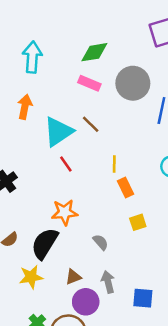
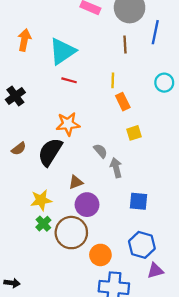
orange arrow: (25, 107) -> (24, 40), moved
brown line: (91, 124) -> (125, 45), moved, turned 42
red line: (66, 164) -> (69, 80), turned -40
yellow star: (31, 277) -> (41, 200), moved
gray arrow: (108, 282) -> (116, 168), moved

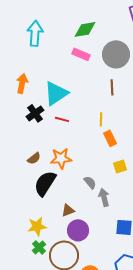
black cross: (15, 96) -> (35, 113), moved
brown semicircle: (19, 149) -> (34, 158), moved

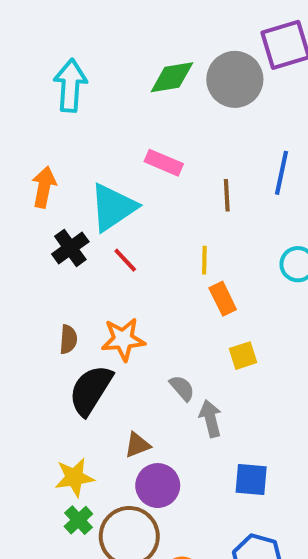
pink rectangle: (81, 54) -> (164, 163), moved
gray circle: (116, 54) -> (235, 79), moved
red line: (62, 119) -> (125, 260), turned 32
brown semicircle: (34, 158) -> (68, 339), turned -48

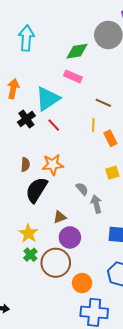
green diamond: (172, 77) -> (77, 51), moved
brown line: (227, 195) -> (103, 103), moved, turned -63
orange rectangle: (223, 299) -> (110, 138), moved
yellow star: (74, 477) -> (28, 233), turned -30

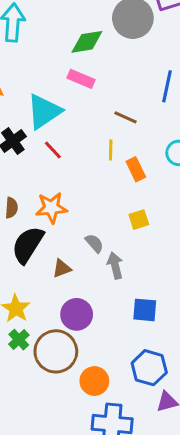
brown triangle: (60, 217) -> (62, 268), moved

